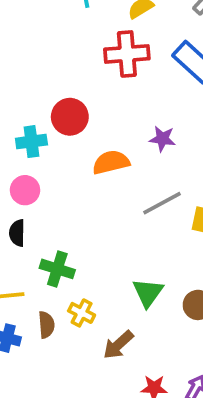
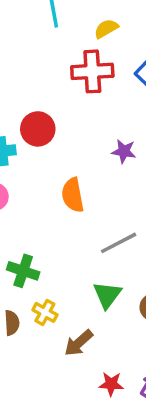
orange semicircle: (111, 162) -> (73, 195), moved, turned -88
gray line: (162, 203) -> (119, 243), moved

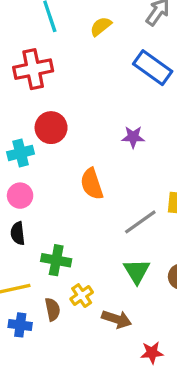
red cross: (92, 71) -> (33, 69), moved
yellow cross: (45, 312) -> (82, 296), turned 35
brown arrow: (79, 343) -> (117, 319), turned -112

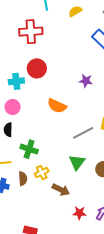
orange semicircle: (92, 184) -> (57, 106), turned -54

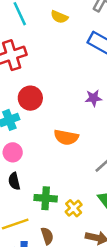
yellow semicircle: (75, 11) -> (59, 17), turned -112
yellow cross: (42, 173) -> (74, 208), moved

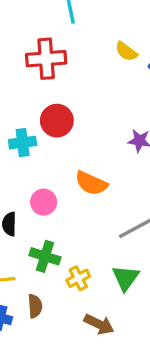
yellow semicircle: (59, 17) -> (126, 51), moved
pink circle: (13, 152) -> (44, 202), moved

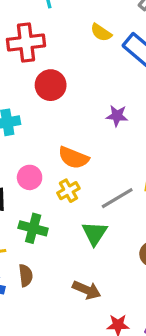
red circle: (57, 121) -> (51, 85), moved
yellow cross: (78, 278) -> (68, 191), moved
green triangle: (126, 278) -> (95, 233), moved

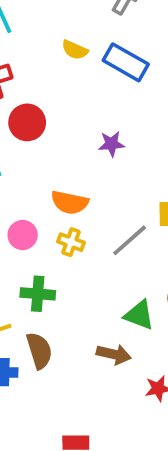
yellow cross: (68, 191) -> (71, 242), turned -30
green triangle: (95, 233) -> (139, 315), moved, turned -32
brown semicircle: (26, 275) -> (39, 351), size x1.4

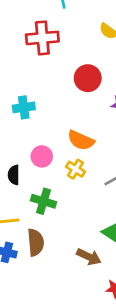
red circle: (27, 122) -> (88, 78), moved

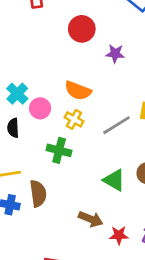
cyan cross: (24, 107) -> (17, 94), moved, turned -35
green cross: (43, 201) -> (59, 150), moved
brown arrow: (89, 257) -> (91, 219), moved

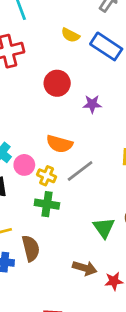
yellow cross: (74, 119) -> (47, 176), moved
gray line: (116, 125) -> (80, 171), moved
green triangle: (114, 180) -> (104, 228), turned 30

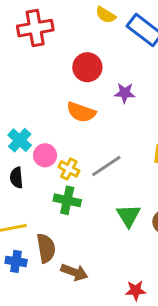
orange semicircle: (59, 144) -> (81, 112), moved
green triangle: (104, 228) -> (129, 216), moved
brown arrow: (85, 268) -> (74, 272), moved

